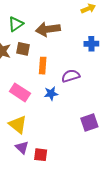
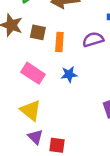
brown square: (23, 49) -> (38, 32), moved
purple semicircle: (71, 76) -> (93, 40), moved

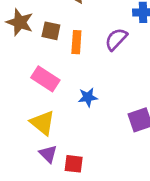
purple semicircle: (93, 40) -> (116, 39), turned -30
blue star: (69, 74) -> (88, 97), moved

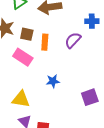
pink rectangle: (45, 79) -> (23, 57), moved
yellow triangle: (42, 123) -> (21, 99), turned -30

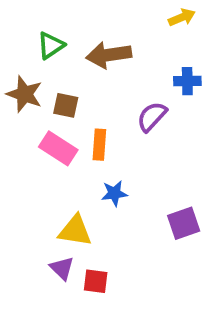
orange rectangle: (45, 42) -> (99, 145), moved
yellow triangle: (21, 99) -> (75, 231), moved

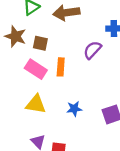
blue star: (114, 193) -> (74, 109), moved
yellow triangle: (75, 231) -> (36, 104), moved

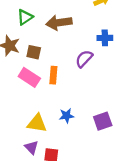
yellow triangle: (36, 104) -> (37, 123), moved

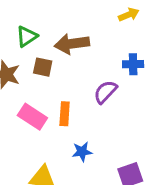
brown square: (34, 52) -> (43, 67), moved
blue star: (67, 116) -> (82, 152), moved

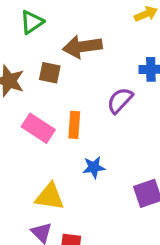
green triangle: (27, 36) -> (32, 22), moved

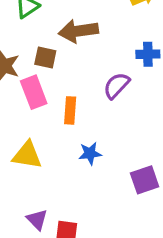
pink rectangle: (38, 128) -> (34, 92), moved, turned 36
yellow triangle: (50, 197) -> (27, 155), moved

